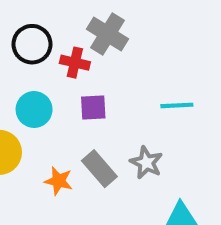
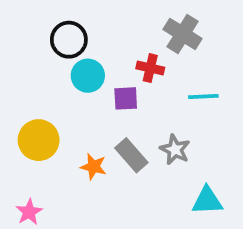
gray cross: (108, 34) -> (183, 34), moved
red cross: (75, 63) -> (150, 68), moved
cyan circle: (34, 110) -> (88, 76), moved

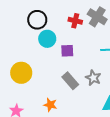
red cross: (150, 68) -> (75, 21), moved
orange star: (94, 167) -> (50, 105), moved

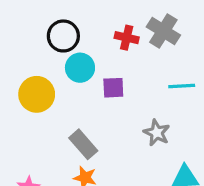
yellow circle: (21, 73) -> (37, 94), moved
gray rectangle: (70, 81) -> (83, 144), moved

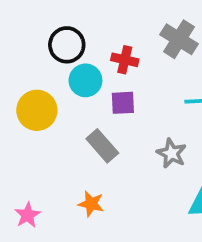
red cross: (127, 38) -> (125, 60), moved
gray rectangle: (83, 144) -> (102, 146), moved

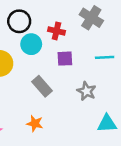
purple square: (123, 103) -> (65, 59), moved

